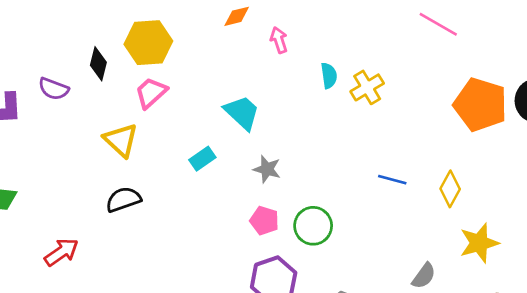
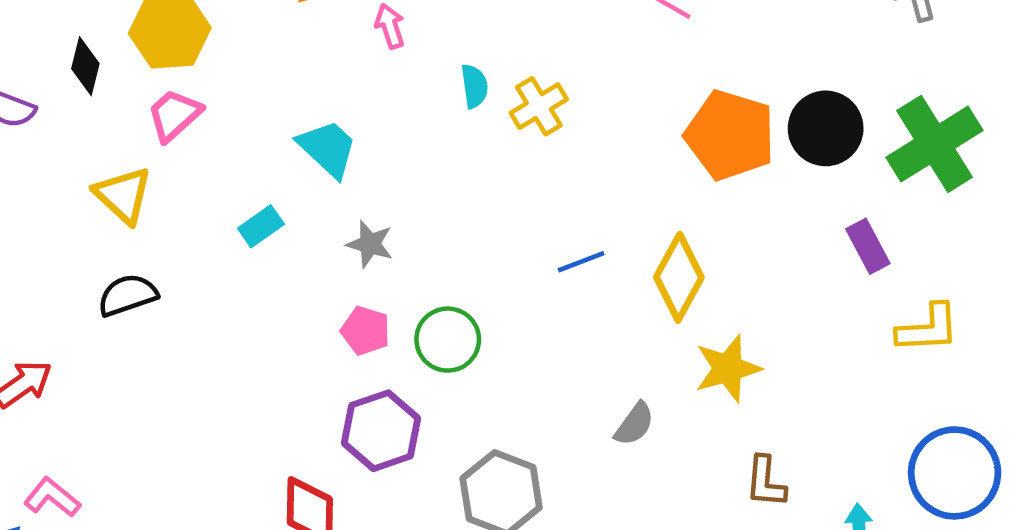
blue line: (392, 180) -> (581, 262), turned -36
yellow diamond: (450, 189) -> (679, 277), size x1.4

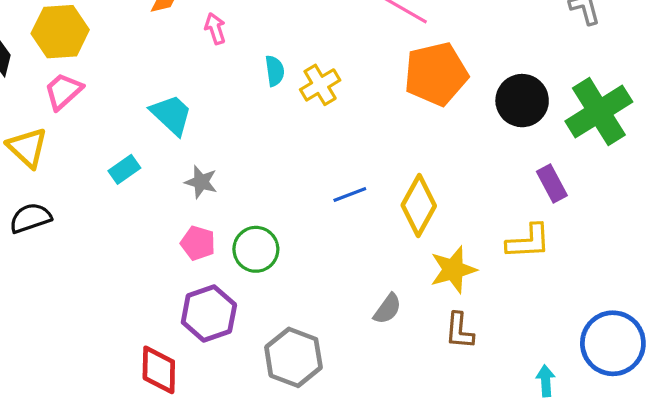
orange pentagon: (730, 135) -> (436, 74), moved, turned -30
yellow L-shape: (928, 328) -> (528, 241), moved
brown L-shape: (766, 482) -> (459, 331), moved

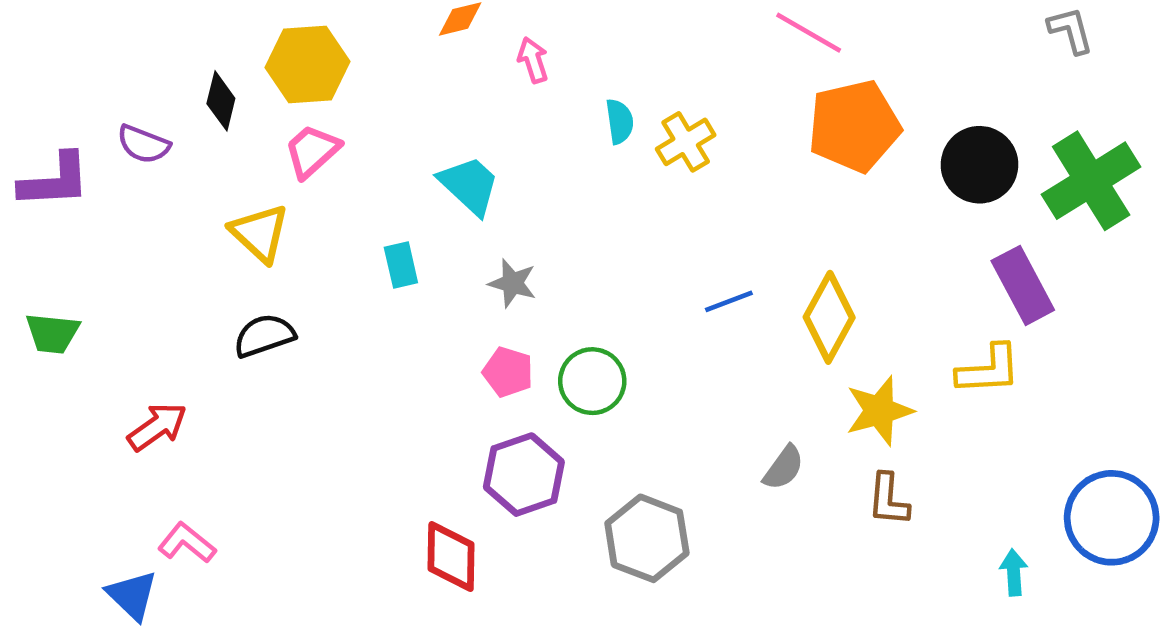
cyan rectangle: (124, 169) -> (401, 265), turned -68
purple rectangle: (552, 184) -> (1023, 285), size x1.4

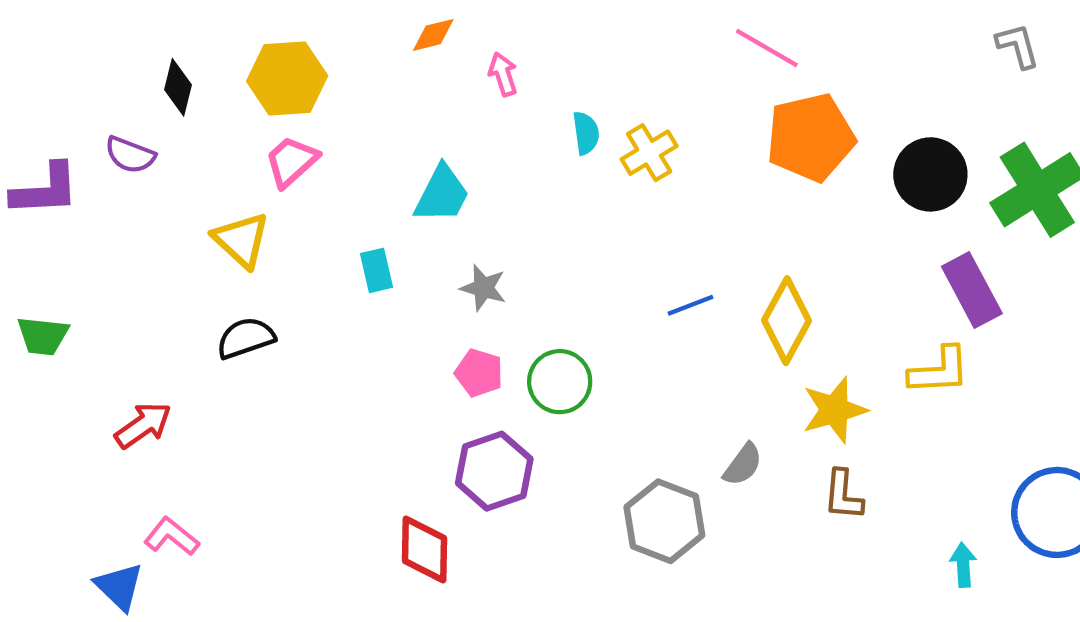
black diamond: (221, 101) -> (178, 87), moved
cyan trapezoid: (469, 185) -> (442, 194), turned 74
gray hexagon: (647, 538) -> (664, 521), moved

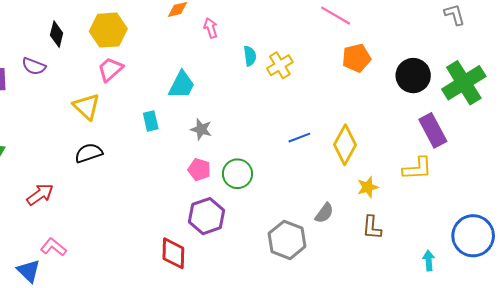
orange pentagon: (810, 137) -> (356, 58), size x0.7
yellow star: (834, 410) -> (368, 187), size x0.7

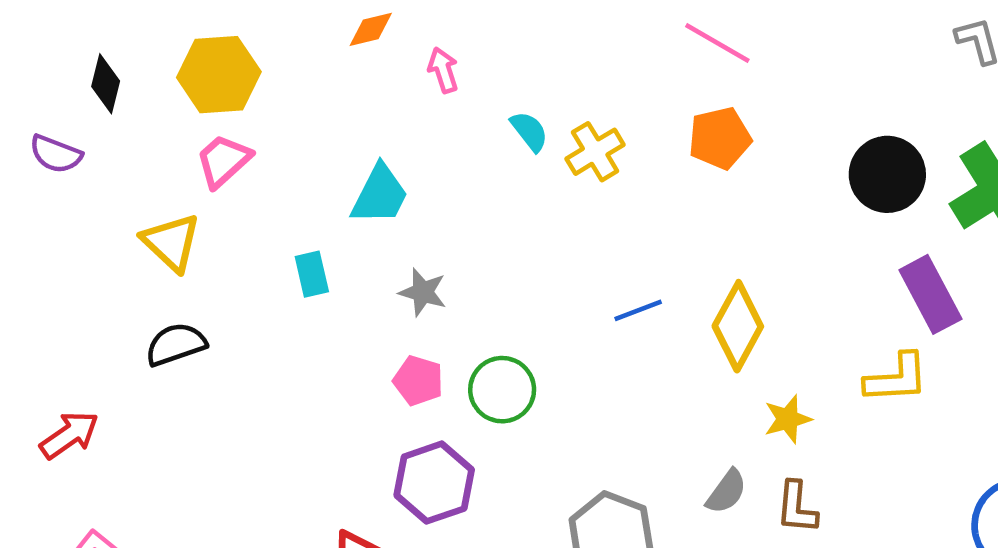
cyan semicircle: (250, 56) -> (529, 131), turned -30
orange pentagon: (356, 58) -> (720, 138), moved
gray semicircle: (324, 213) -> (726, 492), moved

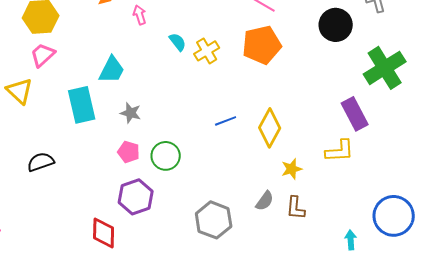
orange pentagon: (720, 138) -> (262, 45), size x1.4
black circle: (887, 174) -> (336, 25), moved
cyan rectangle: (312, 274) -> (82, 105), size x1.8
black semicircle: (176, 344) -> (41, 162), moved

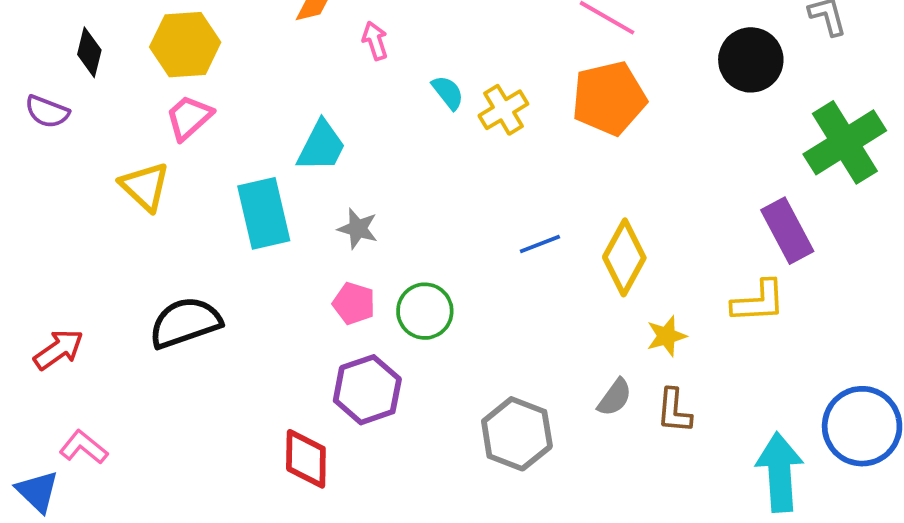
black semicircle: (41, 162) -> (185, 323), size x1.4
cyan arrow: (351, 240) -> (780, 472), size x2.0

